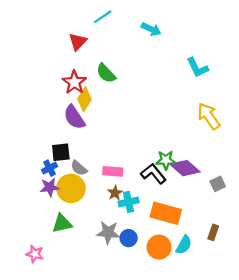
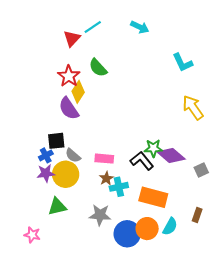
cyan line: (103, 17) -> (93, 27), moved
blue circle: (129, 238) -> (127, 234), moved, size x1.6

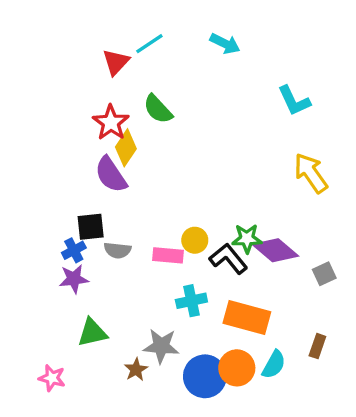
gray semicircle: (73, 155) -> (118, 250), turned -35
yellow circle: (66, 174) -> (195, 240), moved, size x0.6
brown star: (106, 178) -> (136, 370), moved

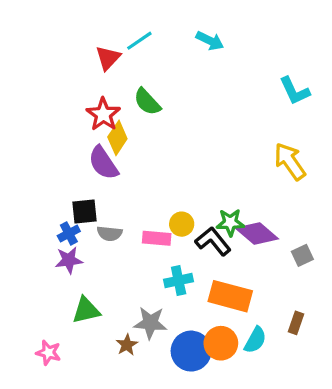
cyan L-shape: (294, 101) -> (295, 91), moved

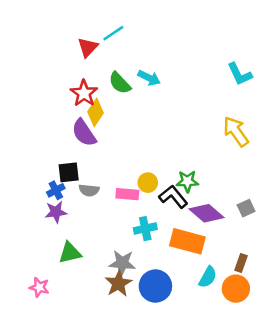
cyan arrow: (210, 41) -> (149, 78), moved
purple diamond: (257, 233) -> (207, 213), moved
orange circle: (221, 343) -> (236, 289), moved
brown star: (127, 345) -> (118, 283), moved, size x1.5

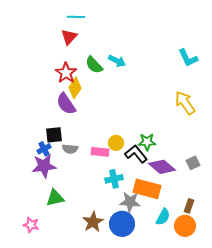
cyan line: (113, 33) -> (76, 17), moved, turned 36
purple star: (56, 212) -> (44, 166), size x1.4
gray star: (122, 263) -> (130, 202), moved

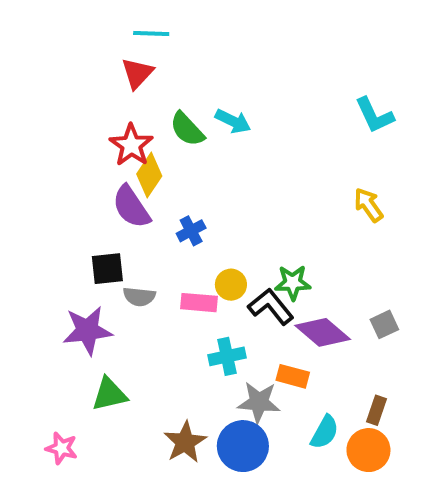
yellow arrow: (185, 103) -> (368, 205), size x0.7
blue cross: (44, 149) -> (191, 231), moved
orange rectangle: (147, 189) -> (293, 376), size x0.6

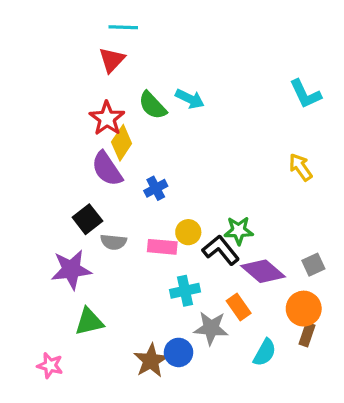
black square: (107, 269) -> (87, 219), turned -32
orange rectangle: (293, 376) -> (239, 307), turned 40
blue circle: (243, 446) -> (179, 352), moved, size x0.7
orange circle: (368, 450) -> (304, 309), moved

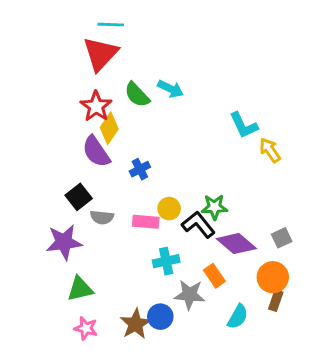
red triangle: (112, 60) -> (100, 54), size x1.5
cyan L-shape: (305, 94) -> (244, 125), moved
pink star: (50, 365) -> (86, 328), moved

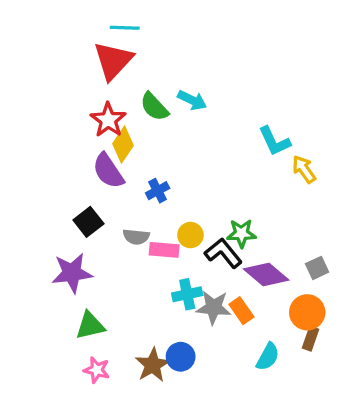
gray semicircle: (102, 217) -> (136, 237), moved
gray star: (190, 295) -> (213, 307), moved

